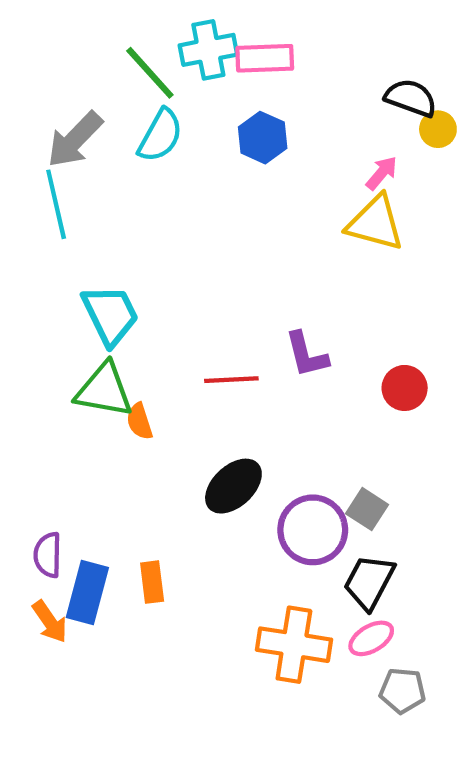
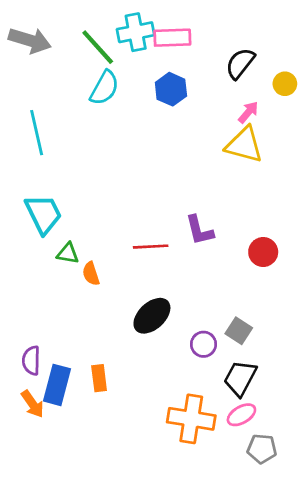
black semicircle: (411, 98) -> (240, 63), moved, turned -72
gray arrow: (75, 140) -> (30, 40), moved, turned -117
cyan trapezoid: (110, 315) -> (43, 214), moved
green triangle: (104, 390) -> (68, 253), size x0.6
purple circle: (313, 530) -> (203, 344), size x0.6

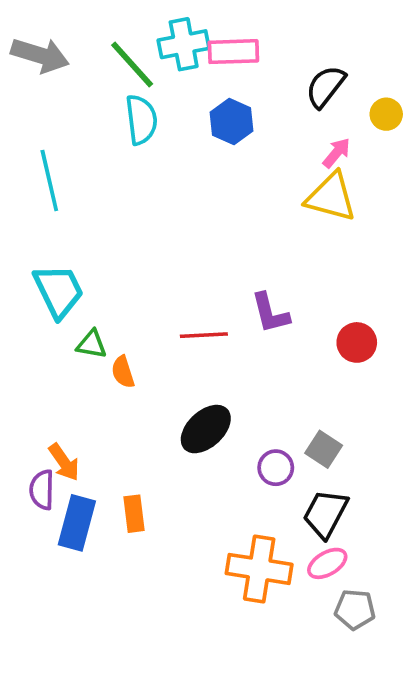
cyan semicircle: (104, 88) -> (141, 120), turned -36
orange arrow: (33, 404) -> (64, 462), moved

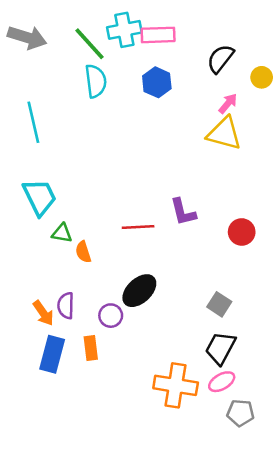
purple circle: (276, 468) -> (111, 316), moved
purple semicircle: (42, 490) -> (66, 306), moved

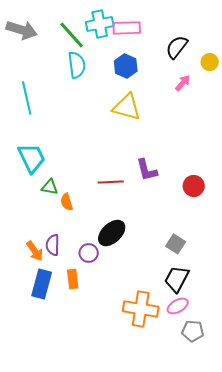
yellow triangle: (224, 133) -> (127, 107), moved

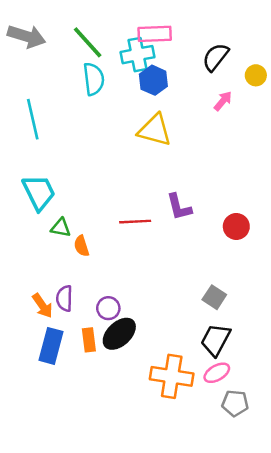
cyan cross: (100, 24) -> (138, 55), moved
black ellipse: (112, 233) -> (119, 334), moved

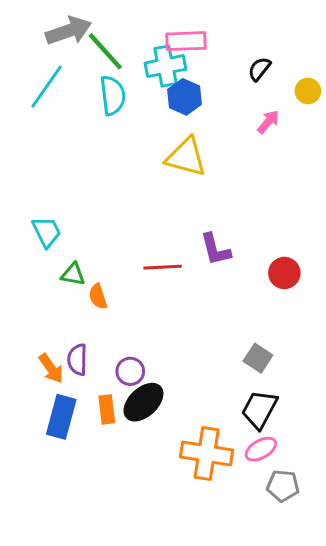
gray arrow: (27, 36) -> (69, 31), moved, turned -36
black semicircle: (216, 57) -> (259, 69), size x0.7
cyan line: (33, 119) -> (47, 87), moved, turned 48
cyan trapezoid: (39, 192) -> (47, 232), size x0.7

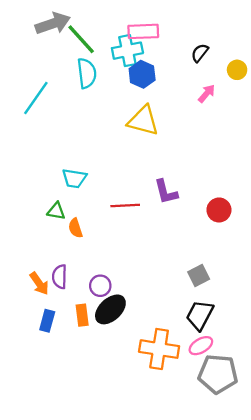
cyan line: (47, 87) -> (36, 98), moved
cyan trapezoid: (47, 232) -> (74, 178), moved, turned 125
gray square: (258, 358) -> (199, 276), turned 30
blue rectangle: (61, 417) -> (47, 321), size x0.7
gray pentagon: (283, 486) -> (218, 374), size x1.6

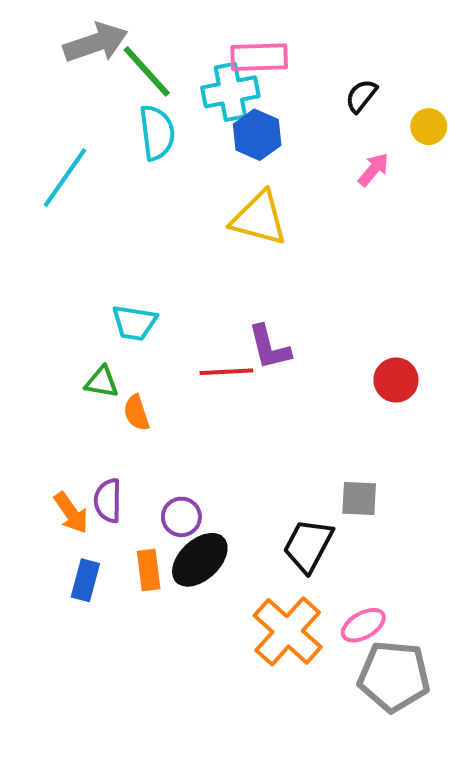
purple L-shape: (166, 192) -> (269, 347), moved
gray square: (199, 276) -> (359, 499), turned 30
black trapezoid: (200, 315) -> (308, 546), moved
orange cross: (159, 349) -> (288, 631), turned 33

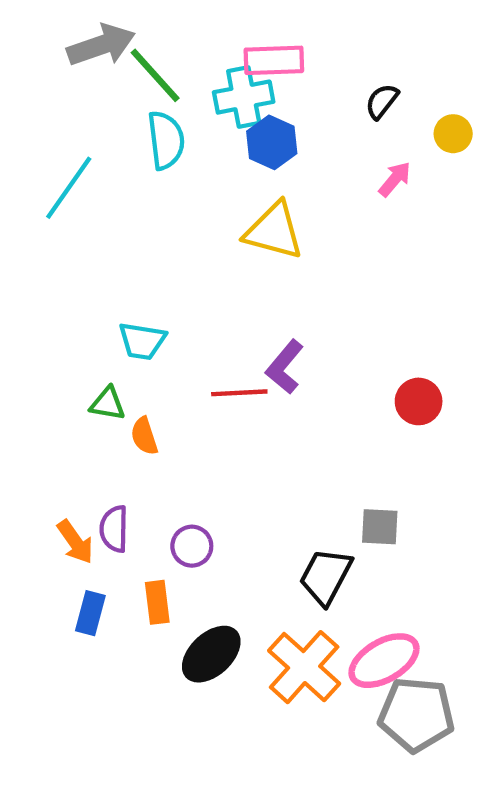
purple L-shape: (269, 347) -> (285, 367), turned 54
black ellipse: (200, 560) -> (211, 654), moved
pink ellipse: (363, 625) -> (384, 661), size x1.5

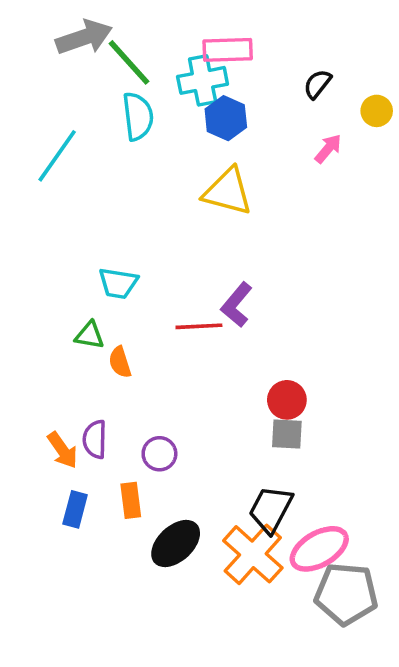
red circle: (419, 401) -> (287, 400), moved
gray square: (380, 527) -> (287, 434), moved
black trapezoid: (326, 576) -> (271, 509), moved

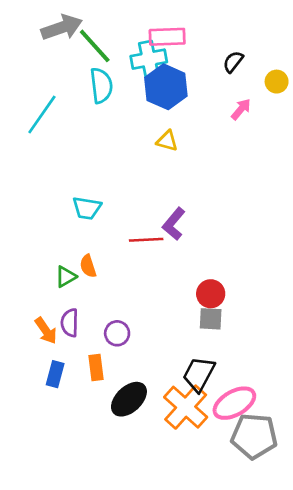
blue hexagon: (226, 118) -> (166, 87), size x1.4
yellow triangle: (228, 192) -> (167, 141), size x0.6
green triangle: (89, 335) -> (66, 277), moved, turned -40

